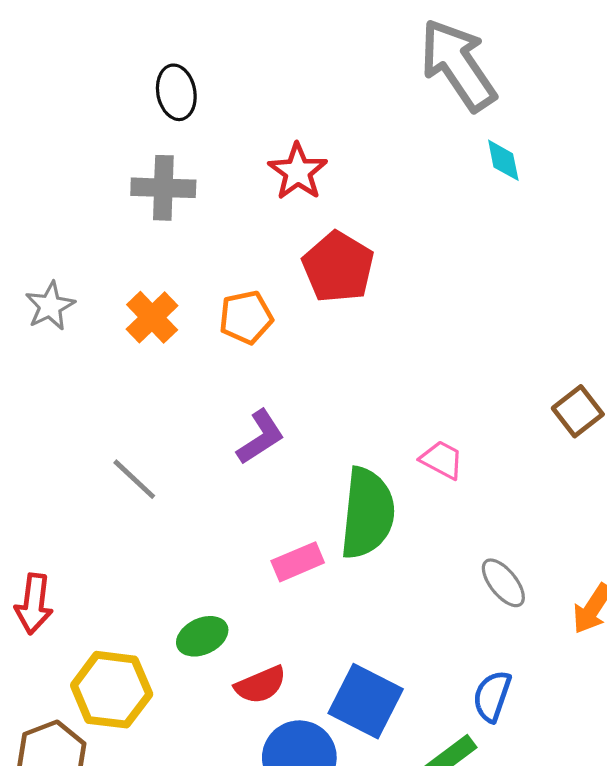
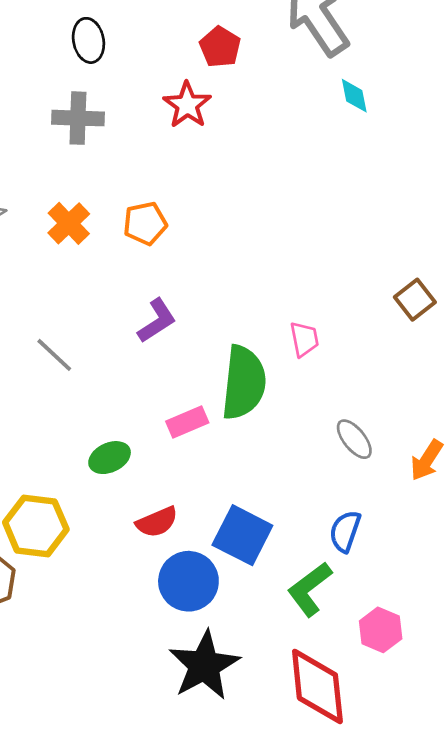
red pentagon: (338, 267) -> (220, 47), moved, size x0.7
pink trapezoid: (442, 460) -> (304, 339), turned 51
green ellipse: (202, 636) -> (110, 458), moved

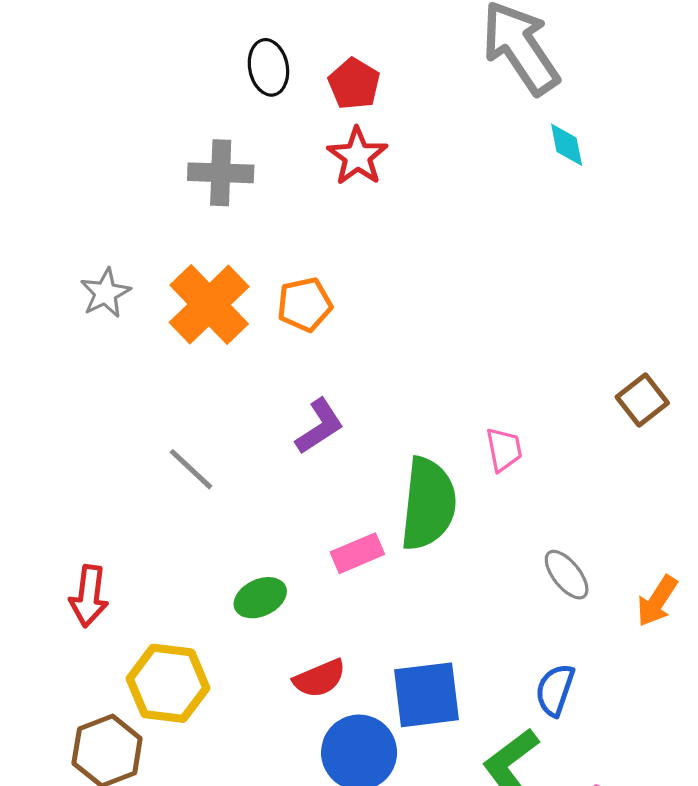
black ellipse: (88, 40) -> (268, 67), moved
red pentagon: (220, 47) -> (354, 84), moved
orange cross: (69, 223) -> (209, 305), size x1.5
blue square: (242, 535) -> (427, 695), turned -34

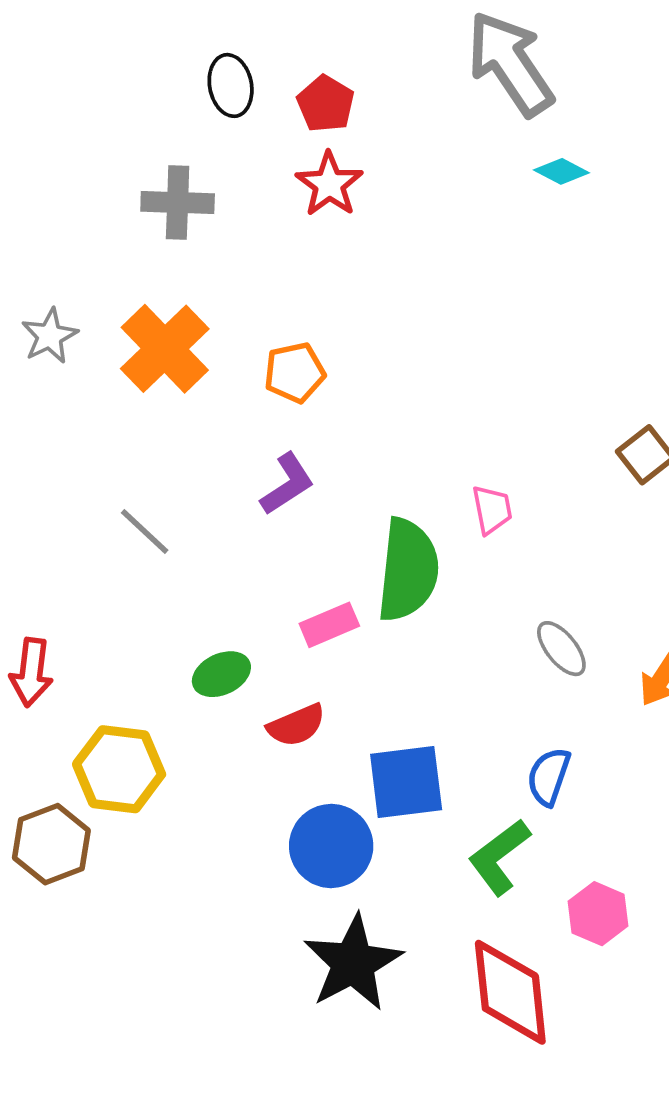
cyan diamond: (567, 145) -> (561, 171), turned -51
orange pentagon: (305, 305) -> (295, 373), moved
red semicircle: (320, 678) -> (296, 725), moved

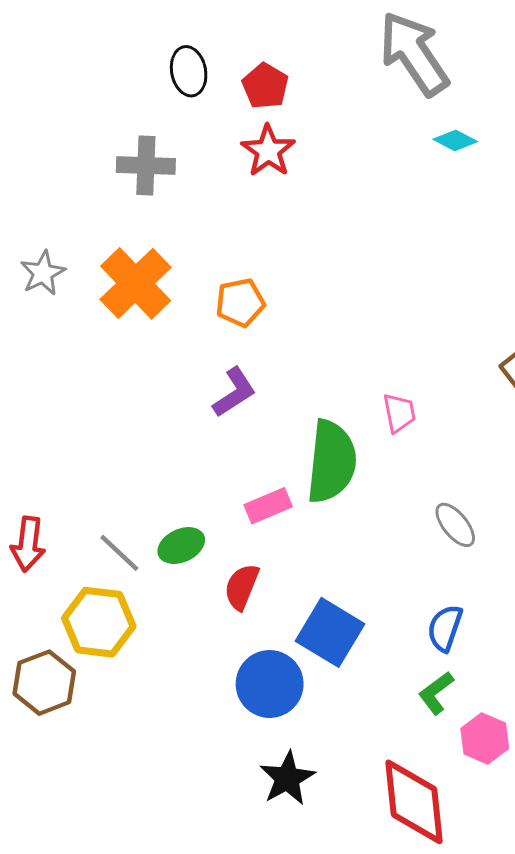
gray line: (145, 532) -> (119, 553), moved
red semicircle: (296, 725) -> (242, 587), turned 135
blue square: (406, 782) -> (330, 632), turned 38
green L-shape: (499, 857) -> (436, 693), moved, size x0.7
black star: (353, 963) -> (287, 778), size x0.7

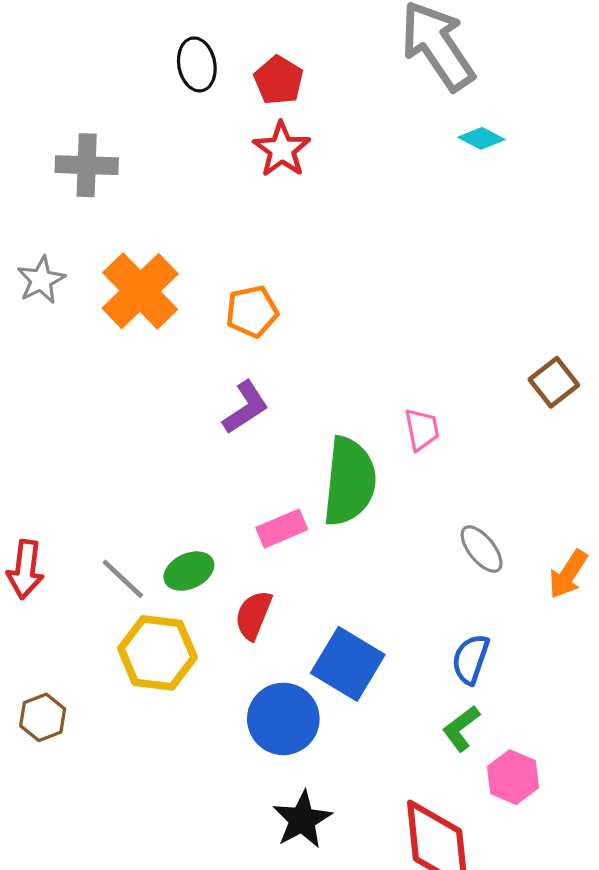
gray cross: (146, 166) -> (87, 165), moved
yellow hexagon: (99, 622) -> (157, 653), moved
brown hexagon: (44, 683) -> (43, 717), size x0.7

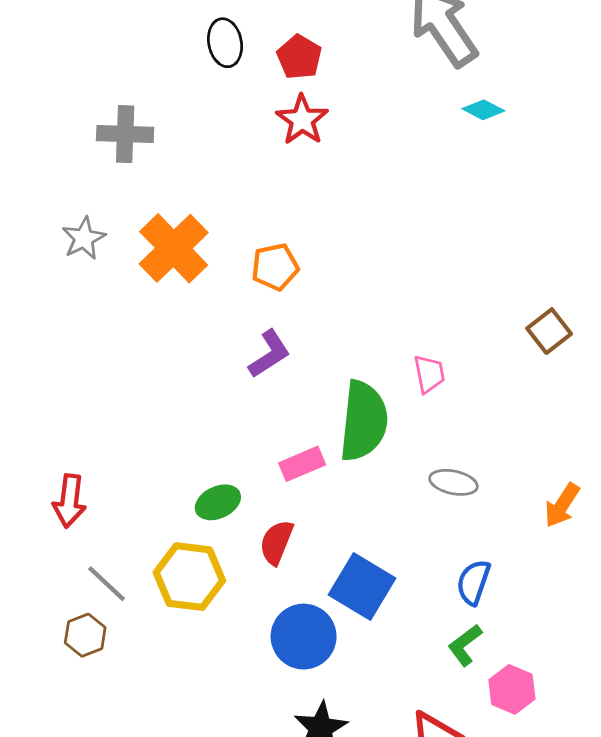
gray ellipse: (482, 549) -> (453, 482), moved, turned -39
gray line: (123, 579) -> (107, 584), moved

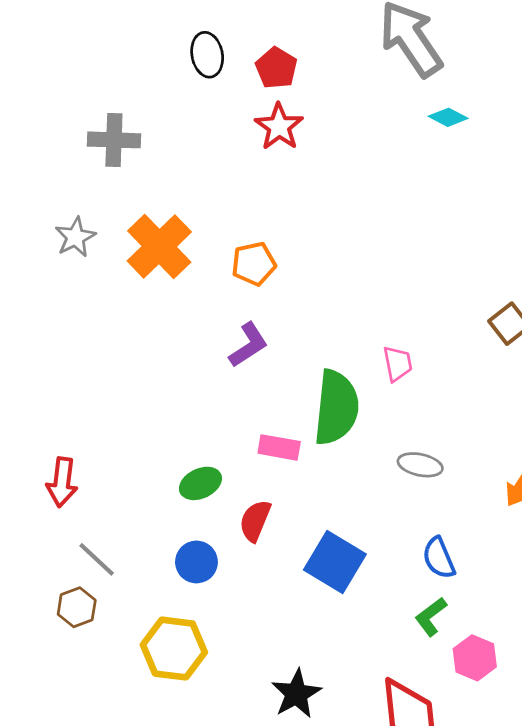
pink rectangle: (302, 464) -> (279, 447), turned 33
yellow hexagon: (189, 577) -> (174, 649), moved
blue semicircle: (473, 582) -> (439, 558), turned -42
blue circle: (304, 637) -> (196, 562), moved, size x0.7

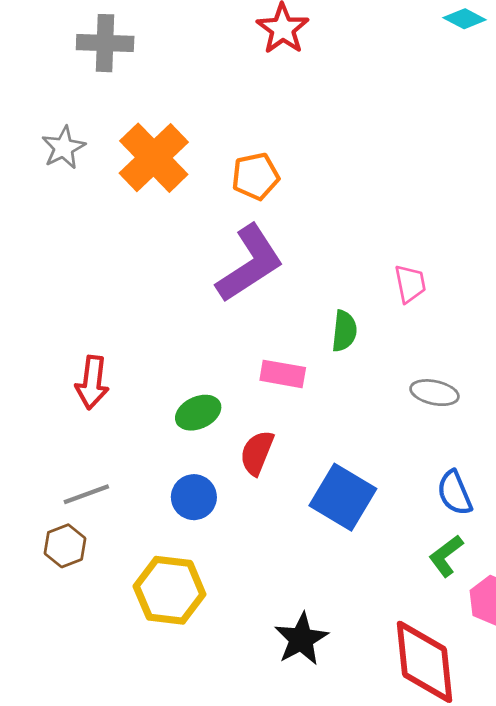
purple L-shape: (248, 345) -> (250, 264), size x1.6
green semicircle: (336, 408) -> (344, 331), size x0.5
red arrow: (62, 482) -> (92, 383), moved
gray line: (97, 559) -> (86, 494), turned -63

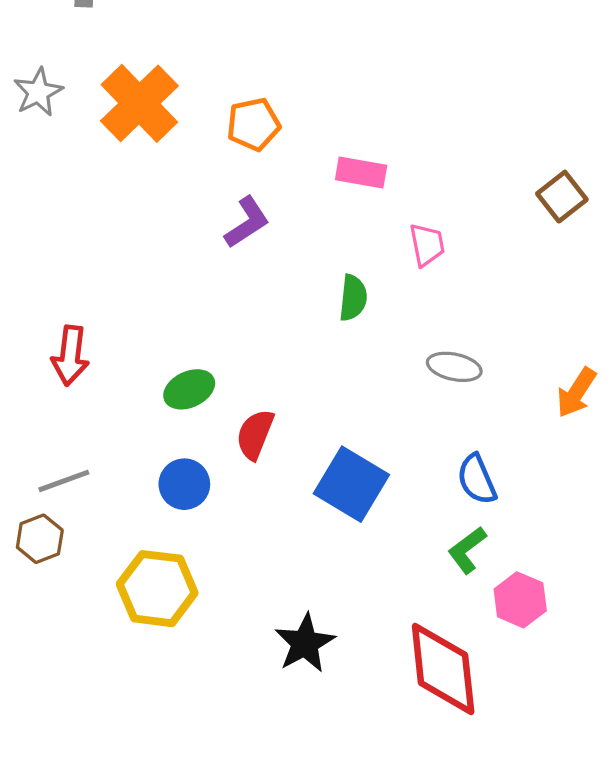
purple L-shape: (250, 264) -> (247, 222), size x0.6
pink rectangle: (283, 374) -> (361, 172), moved

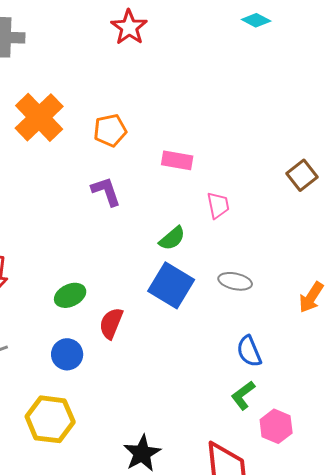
purple L-shape: (247, 222) -> (106, 191), turned -76
green semicircle: (353, 298) -> (172, 238), turned 44
blue square: (351, 484) -> (171, 285), moved

